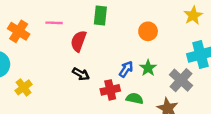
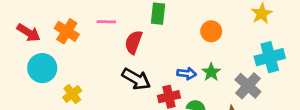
blue arrow: (126, 69) -> (187, 74), turned 63
black arrow: (81, 74) -> (136, 79), size x1.5

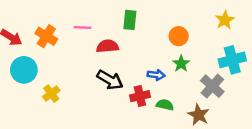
red semicircle: (134, 42) -> (107, 46), turned 65
green star: (211, 72) -> (181, 64), moved

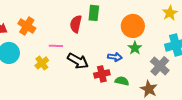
pink line: (83, 27) -> (56, 46), moved
orange circle: (179, 36) -> (133, 26), size x1.5
red semicircle: (107, 46) -> (76, 24), moved, turned -72
yellow cross: (51, 94) -> (42, 63), moved

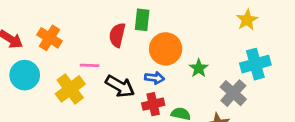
orange circle: (133, 26) -> (166, 49), moved
blue arrow: (115, 57) -> (155, 78), moved
yellow cross: (42, 63) -> (70, 89), size x1.5

